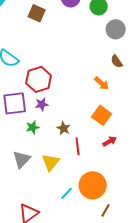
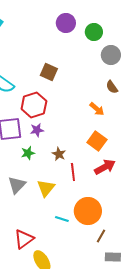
brown square: (37, 13) -> (49, 72), moved
red arrow: (110, 141) -> (105, 167), size x1.5
cyan line: (67, 193) -> (62, 219), turned 64

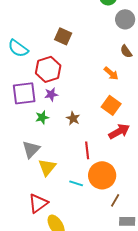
red line: (73, 172) -> (87, 150), moved
yellow triangle: (46, 188) -> (47, 167), moved

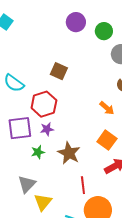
brown star: (73, 118) -> (69, 153), size x1.6

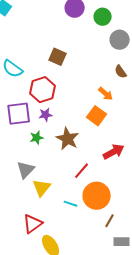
orange square: (107, 140) -> (97, 116), moved
red line: (83, 185) -> (82, 171), turned 48

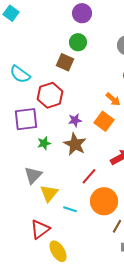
green circle: (103, 17) -> (78, 42), moved
purple star: (46, 115) -> (75, 120), moved
cyan line: (71, 204) -> (70, 209), moved

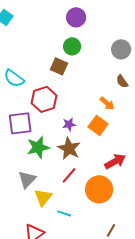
green star: (44, 143) -> (38, 147), size x1.6
red line: (89, 176) -> (69, 175), moved
orange circle: (104, 201) -> (99, 189), moved

